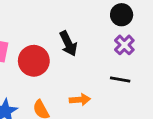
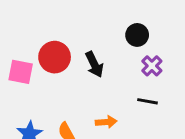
black circle: (122, 15) -> (137, 35), moved
red circle: (34, 61) -> (55, 57), moved

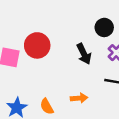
black arrow: (94, 64) -> (84, 54), moved

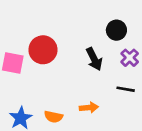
orange semicircle: (47, 106) -> (53, 117), turned -49

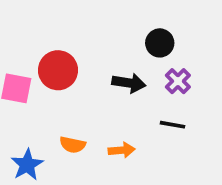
black arrow: (94, 59) -> (129, 83), turned -55
orange semicircle: (53, 117) -> (73, 145), moved

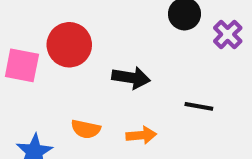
purple cross: (178, 81) -> (228, 34), moved
black arrow: (129, 83) -> (131, 78), moved

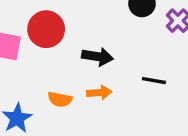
orange arrow: (141, 135) -> (99, 93), moved

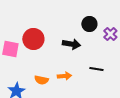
black arrow: (97, 57) -> (71, 44), moved

